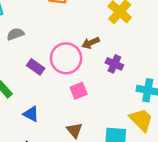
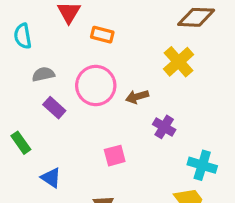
pink circle: (66, 58) -> (96, 86), moved
purple rectangle: (36, 67) -> (54, 108), moved

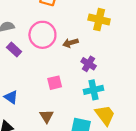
yellow cross: (179, 62) -> (99, 20), turned -36
cyan cross: (202, 165) -> (94, 90), moved, turned -30

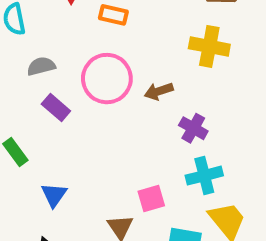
pink square: (55, 83) -> (151, 199), moved
blue triangle: (11, 97) -> (54, 195), turned 32

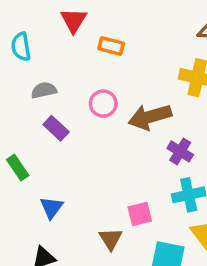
pink circle: (107, 79) -> (103, 104), size x0.6
brown arrow: (159, 91) -> (150, 117), size x1.6

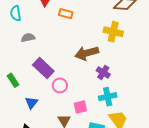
pink circle: (103, 104) -> (60, 85), moved
purple rectangle: (56, 128) -> (43, 68), moved, size x1.5

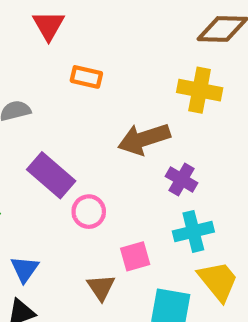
orange rectangle: (66, 14) -> (86, 77), moved
blue triangle: (31, 103) -> (25, 269), moved

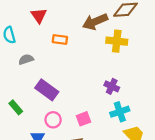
brown arrow: (144, 139) -> (95, 22), moved
pink circle: (89, 212) -> (53, 120), moved
pink square: (135, 256) -> (83, 119), moved

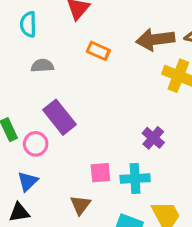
cyan cross: (120, 112) -> (135, 179), moved
pink circle: (53, 120) -> (36, 144), moved

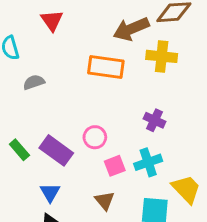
orange rectangle: (98, 51) -> (106, 67), moved, size x1.6
purple rectangle: (60, 117) -> (56, 150), moved
pink circle: (36, 144) -> (95, 137), moved

